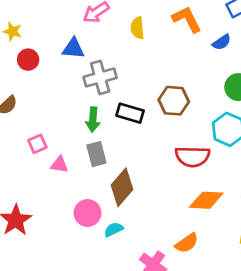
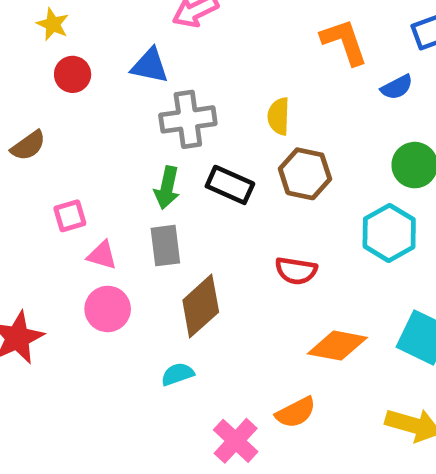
yellow semicircle: (137, 28) -> (279, 116), moved
red semicircle: (192, 157) -> (296, 271), moved, size x0.7
pink circle: (88, 213) -> (108, 309), moved

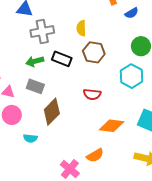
green arrow: (167, 188) -> (35, 61), turned 66
gray rectangle: (165, 246) -> (35, 86), turned -60
cyan semicircle: (178, 374) -> (30, 138), moved, turned -152

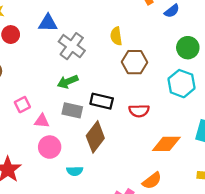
gray cross: (42, 31) -> (72, 46), turned -35
black rectangle: (62, 59) -> (102, 101), moved

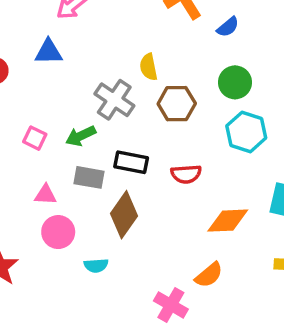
gray cross: (72, 46) -> (114, 100), moved
green circle: (188, 48) -> (235, 82), moved
pink square: (22, 105) -> (35, 138), moved, turned -35

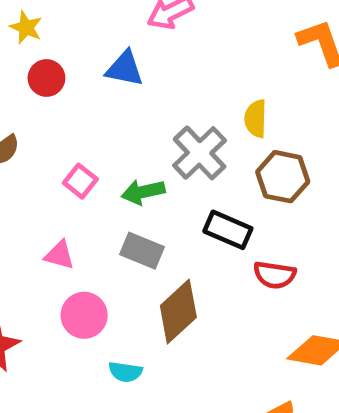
black rectangle: (131, 162) -> (228, 230), moved
pink triangle: (45, 195) -> (59, 255), moved

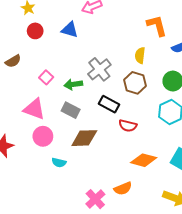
yellow semicircle: (256, 119) -> (140, 55), moved
pink triangle: (59, 255) -> (34, 109), size x1.6
brown diamond: (178, 311) -> (84, 138), turned 36

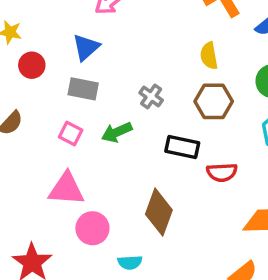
blue triangle: (70, 30) -> (86, 47), turned -42
gray cross: (99, 69) -> (151, 96), size x0.6
gray rectangle: (71, 110) -> (83, 89), moved
brown diamond: (84, 138) -> (159, 212), turned -52

